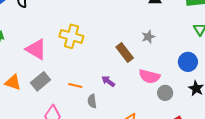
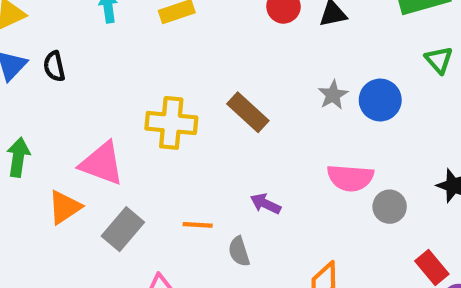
brown rectangle: (125, 52) -> (248, 112), moved
blue circle: (188, 62) -> (380, 100), moved
orange triangle: (13, 82) -> (65, 207), moved, turned -42

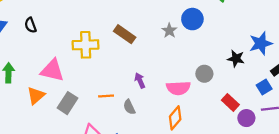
black semicircle: (54, 66) -> (30, 25), moved
gray star: (333, 95) -> (169, 31), moved
pink semicircle: (350, 178) -> (178, 88), moved
purple arrow: (265, 204) -> (140, 80), turned 48

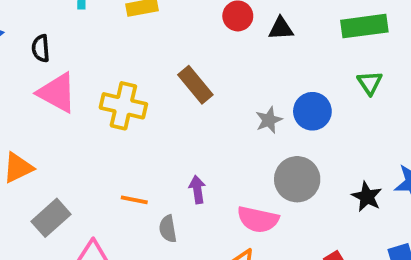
brown rectangle: (125, 34) -> (195, 85), moved
pink triangle: (52, 70) -> (57, 93), moved
gray circle: (204, 74) -> (297, 179), moved, size x1.5
gray rectangle: (68, 103) -> (51, 218), moved

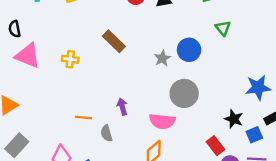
yellow cross: (123, 106) -> (70, 59), size x0.6
black star: (367, 197) -> (234, 119), moved
gray rectangle: (51, 218) -> (17, 145), moved

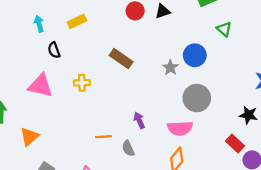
black semicircle: (15, 29) -> (54, 50), moved

